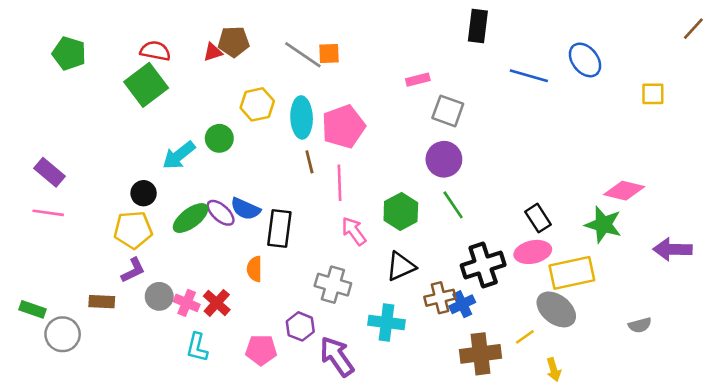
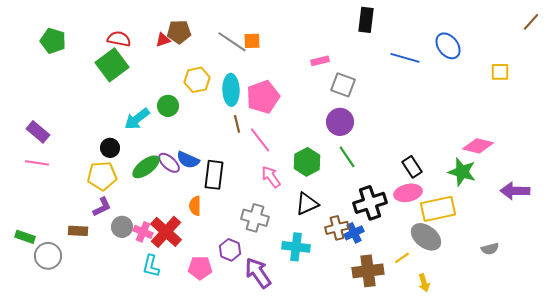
pink line: (339, 183) -> (260, 140), turned -36
red cross: (217, 303) -> (166, 232), size x1.5

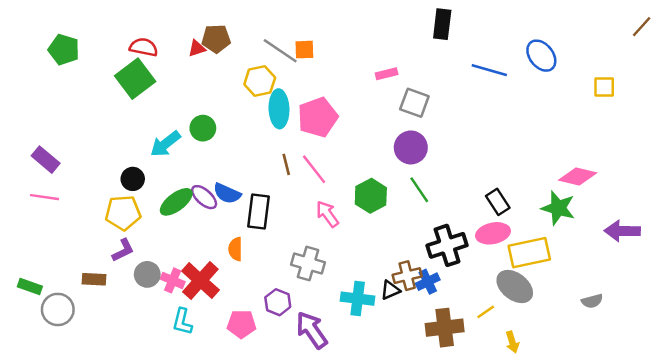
yellow hexagon: (197, 80) -> (260, 81), moved
brown line: (237, 124) -> (286, 164), moved
black triangle: (307, 204) -> (390, 290), moved, size x0.7

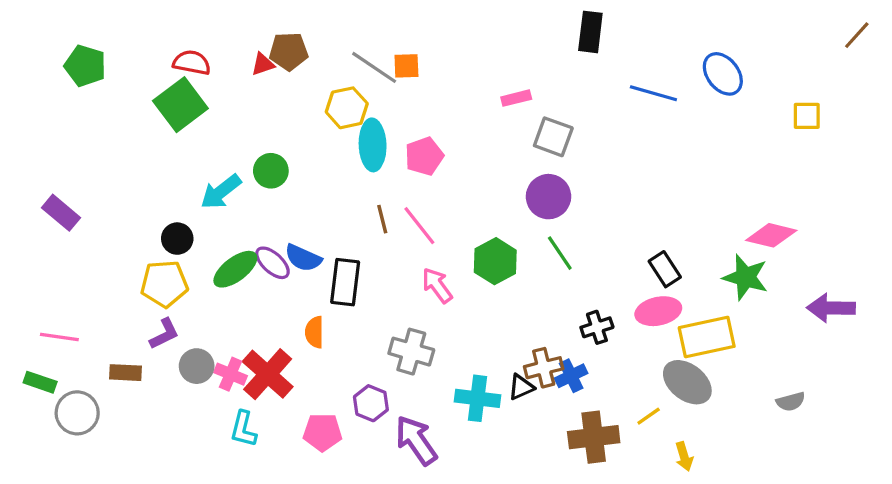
pink pentagon: (318, 117) -> (424, 156), size x0.7
pink line: (44, 197) -> (59, 337), moved
black cross: (447, 245) -> (597, 327), size x0.6

